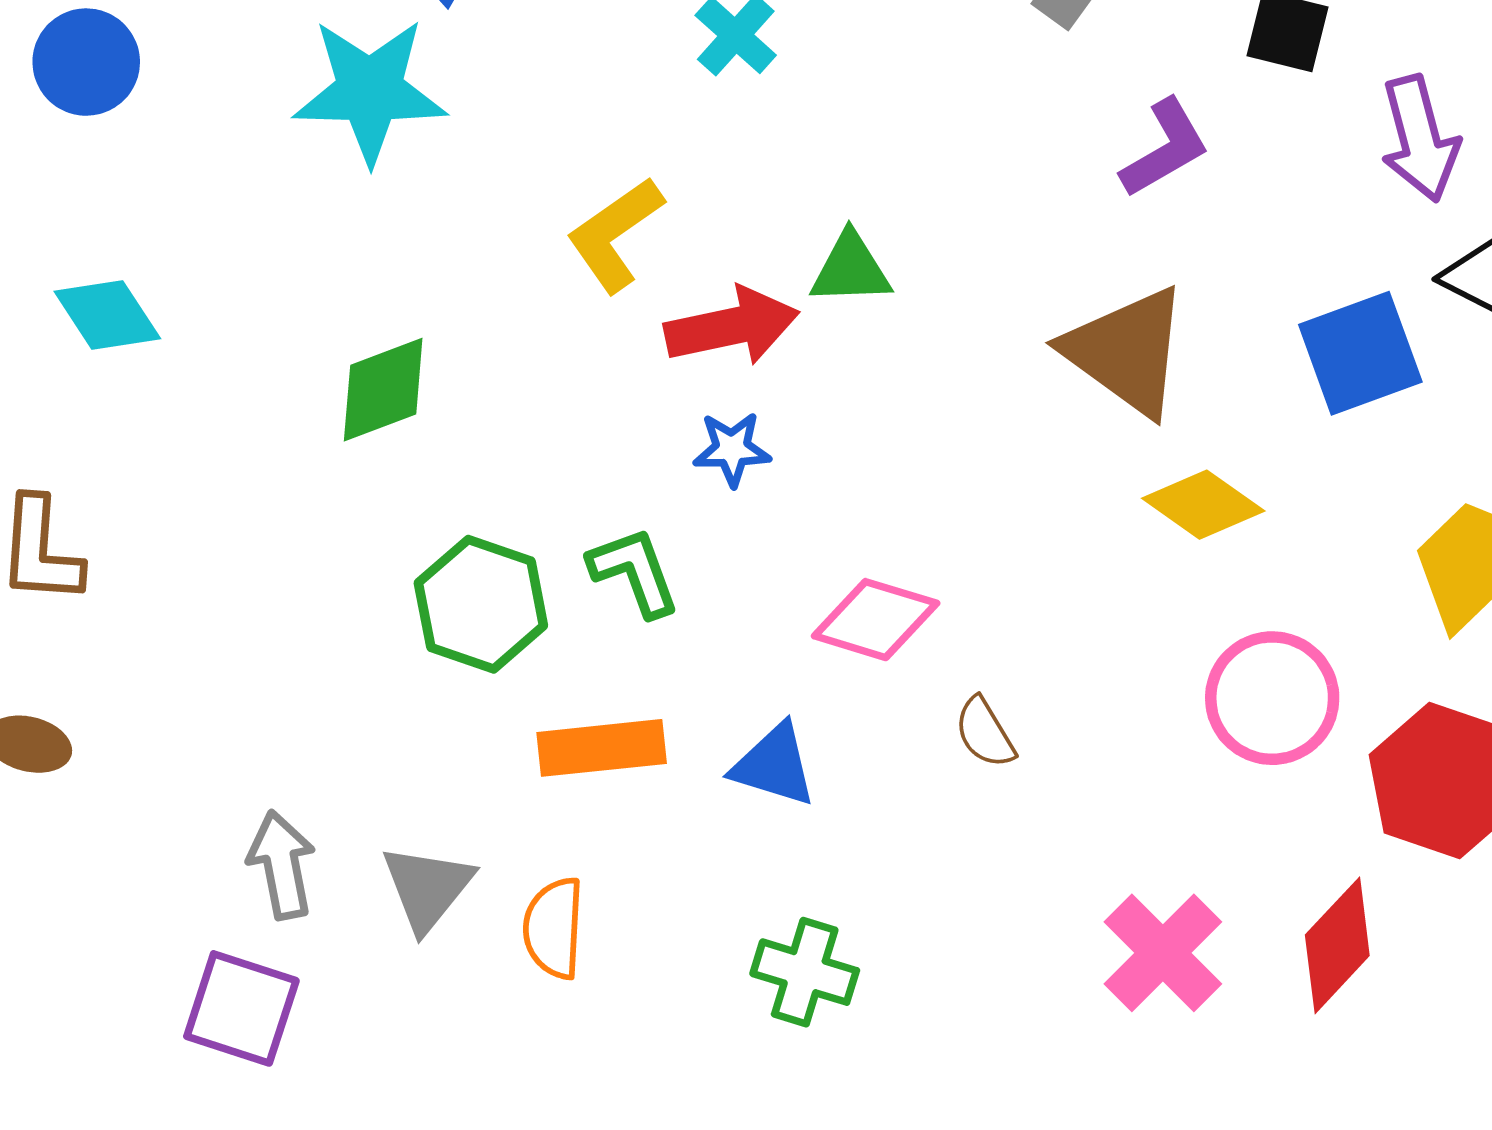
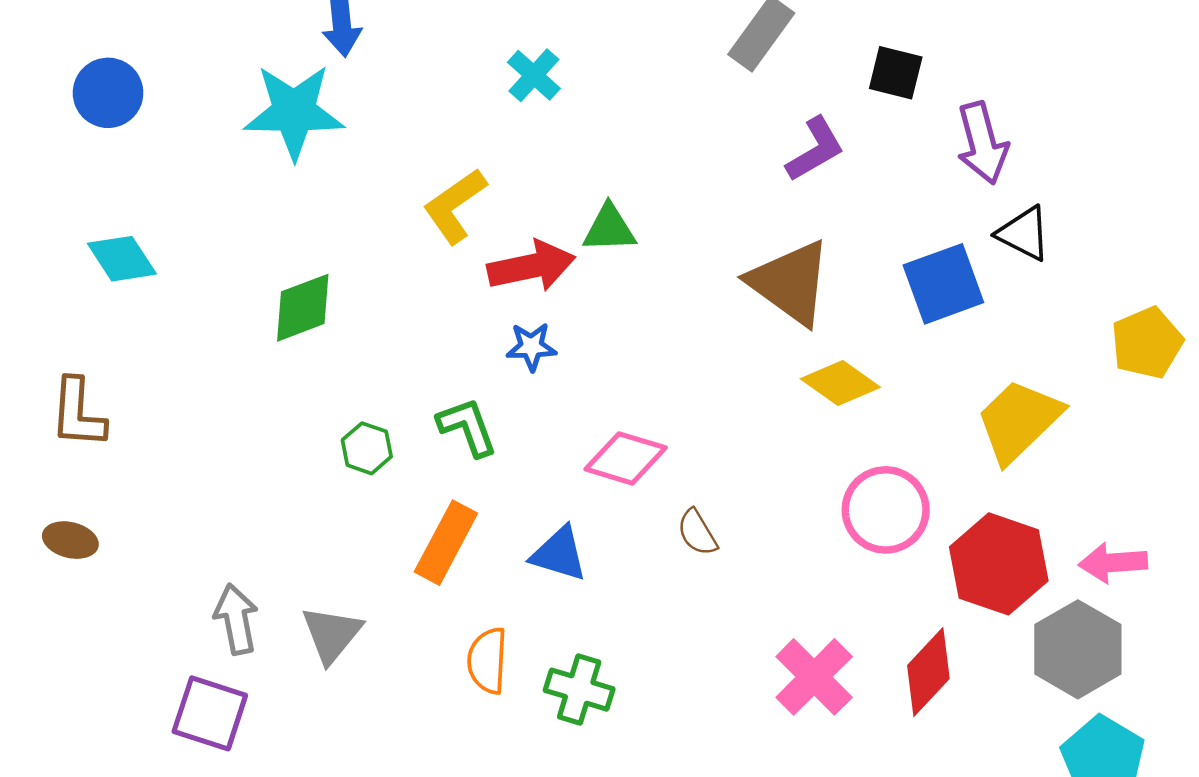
green hexagon: (481, 604) -> (367, 448), size x0.6
orange rectangle: (602, 748) -> (446, 543), turned -56
orange semicircle: (554, 928) -> (487, 661), moved

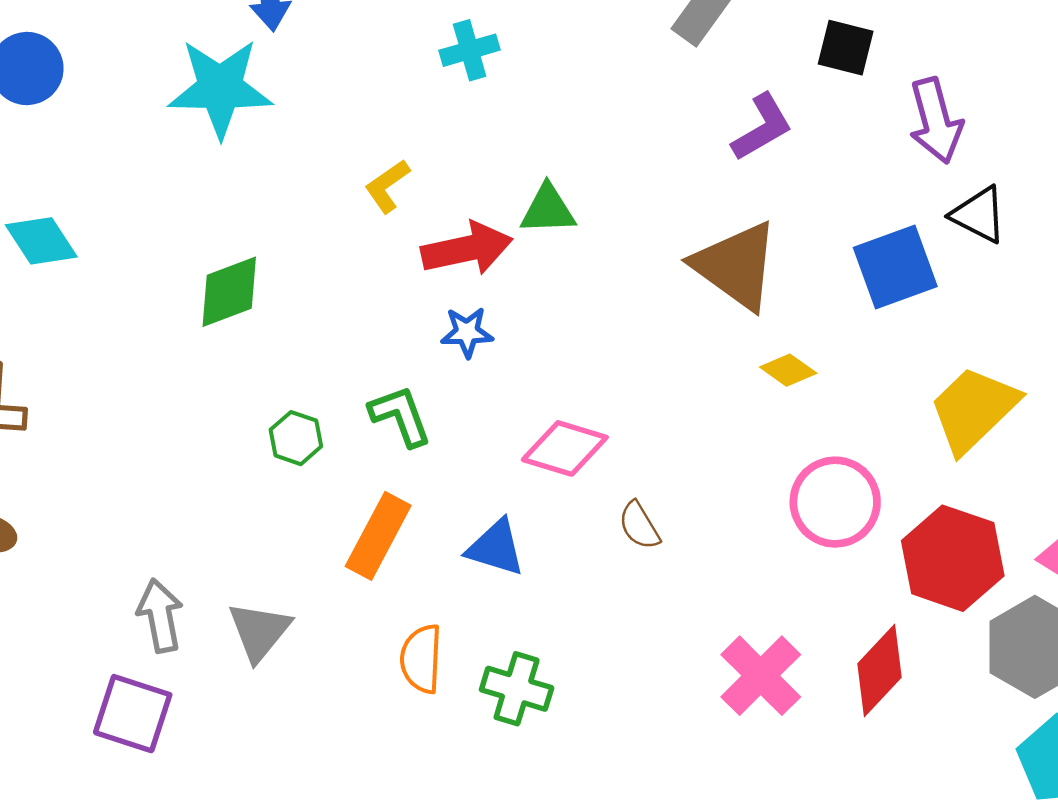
cyan cross: (534, 75) -> (470, 50), turned 32
yellow L-shape: (455, 206) -> (387, 186), size x0.7
yellow diamond: (840, 383) -> (788, 370), size x0.7

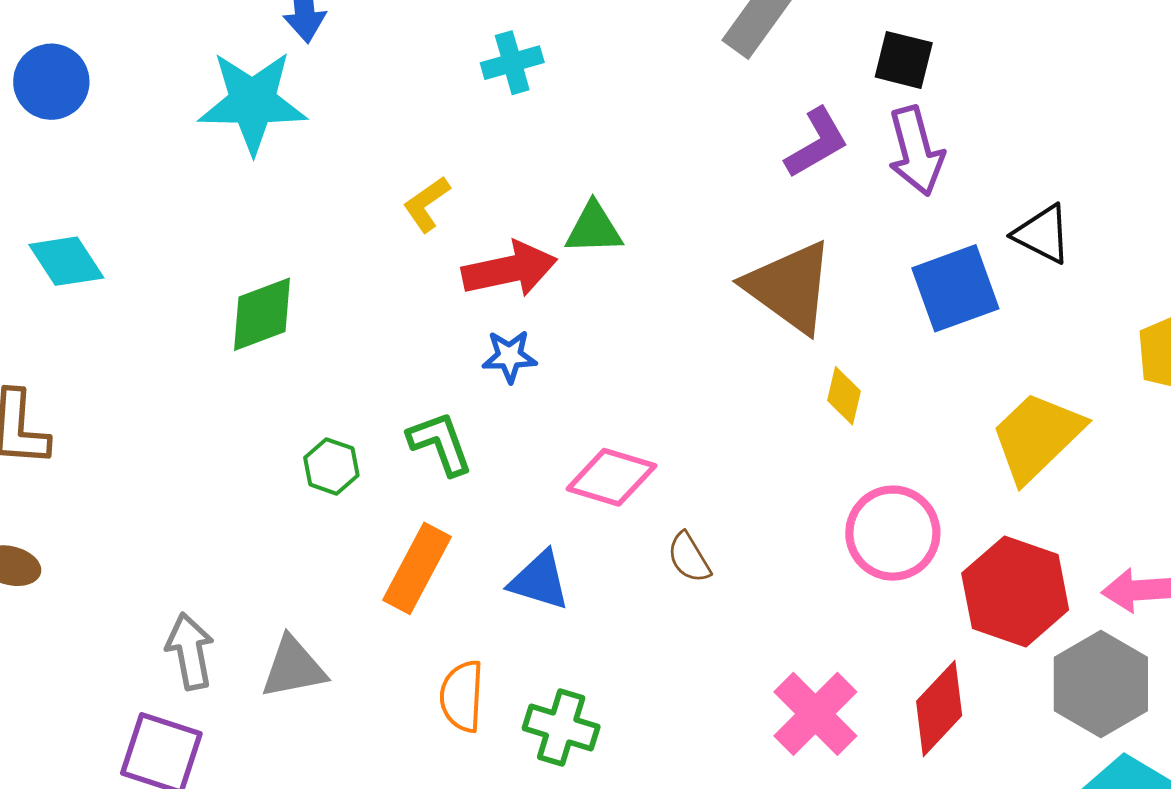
purple arrow: (936, 121) -> (916, 151), moved
yellow diamond: (788, 370) -> (844, 396), turned 68
gray triangle: (259, 631) -> (293, 668), turned 40

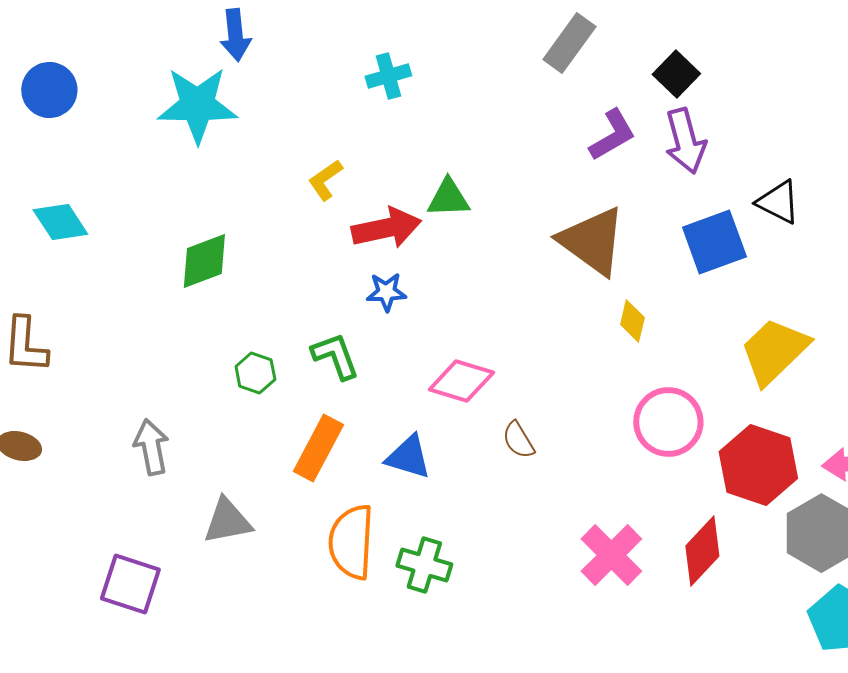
black square: (904, 60) -> (676, 74), turned 30
gray arrow: (190, 651) -> (151, 447), moved
orange semicircle: (462, 696) -> (351, 542), size x1.4

